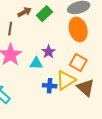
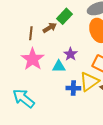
brown arrow: (25, 12) -> (50, 28), moved

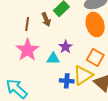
brown arrow: (50, 28) -> (46, 19), turned 96

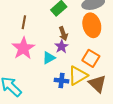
brown arrow: (46, 19) -> (63, 34), moved
cyan triangle: (53, 59) -> (49, 58), turned -32

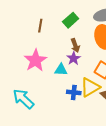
brown line: (24, 22) -> (40, 26), moved
cyan triangle: (49, 58) -> (61, 70), turned 32

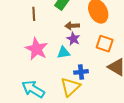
brown arrow: (75, 45) -> (72, 26), turned 120
yellow triangle: (90, 87) -> (70, 87), moved

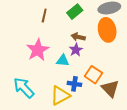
orange square: (105, 44) -> (93, 75), moved

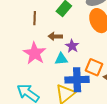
brown arrow: (78, 37) -> (55, 36), moved
blue cross: (74, 84) -> (77, 80), size x1.6

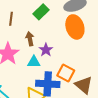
brown arrow: (55, 36) -> (30, 39), turned 72

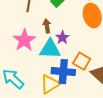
cyan triangle: (34, 62) -> (50, 49), size x1.6

